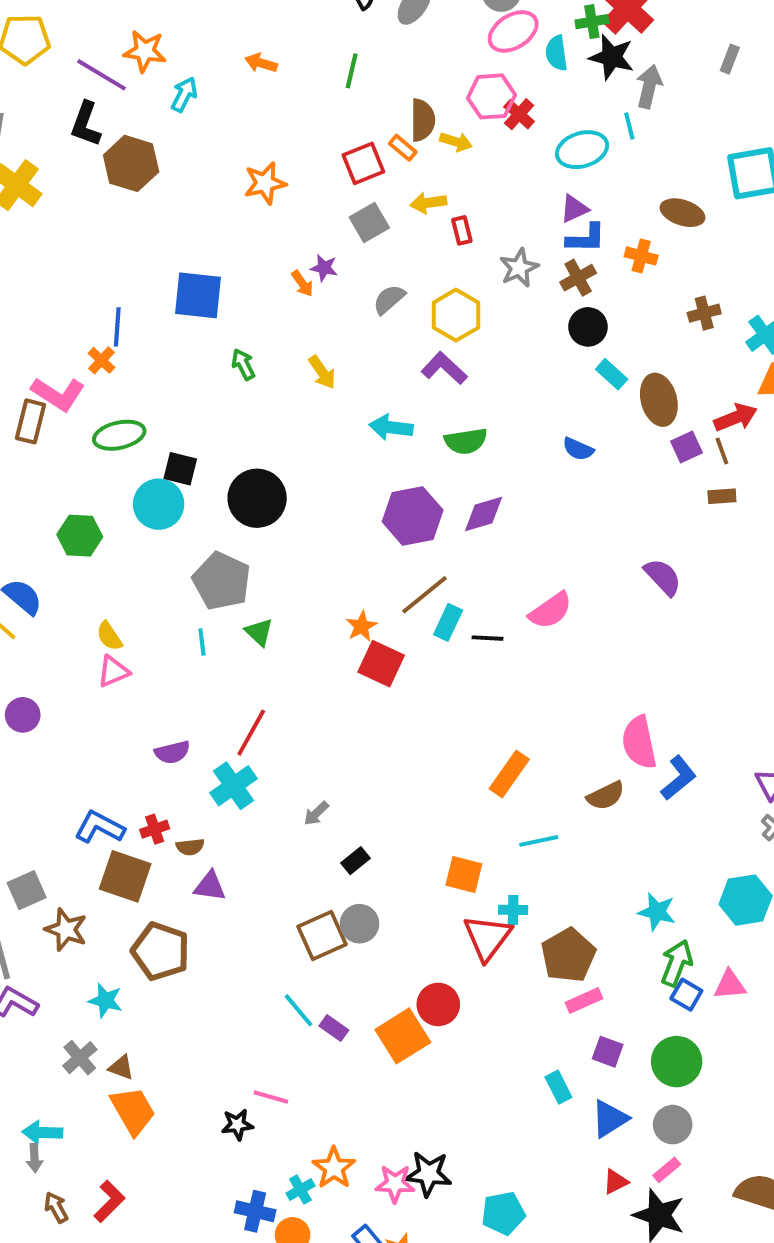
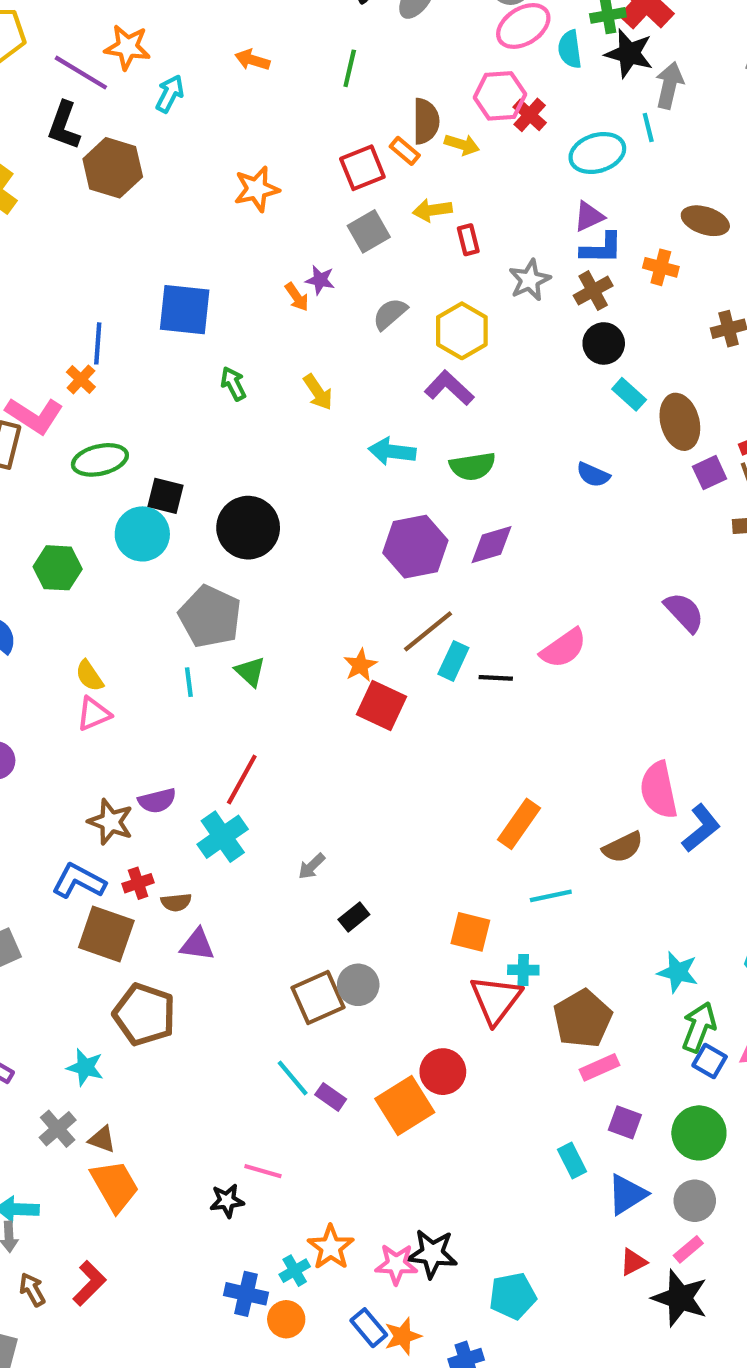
brown star: (66, 930) -> (111, 822), moved

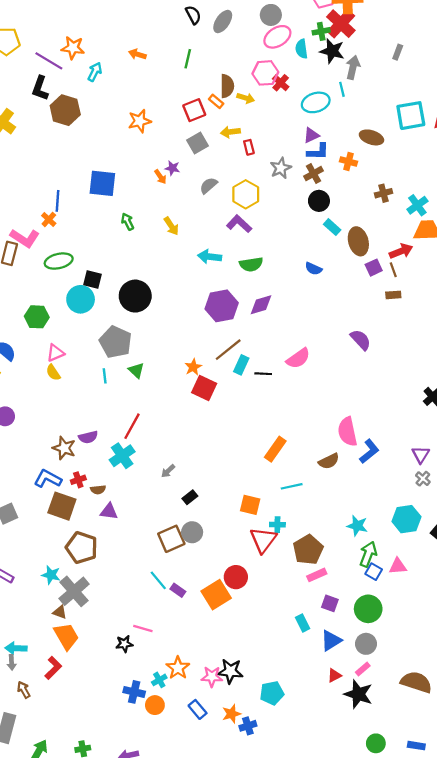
pink triangle: (94, 714) -> (55, 353), moved
gray cross: (58, 1129) -> (74, 591), moved, size x1.6
red L-shape: (89, 1283) -> (53, 668), moved
orange star: (403, 1336) -> (231, 714), moved

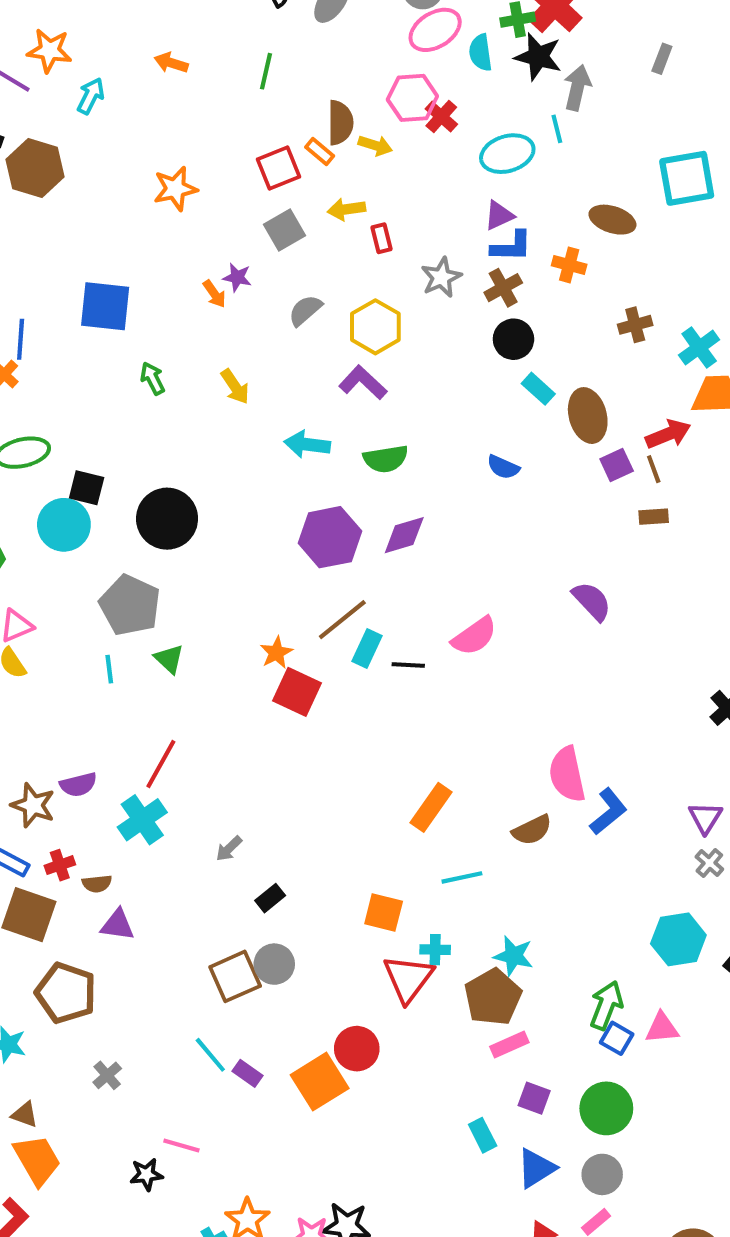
cyan star: (357, 526) -> (513, 956), moved
gray cross: (74, 591) -> (107, 1075), moved, size x0.5

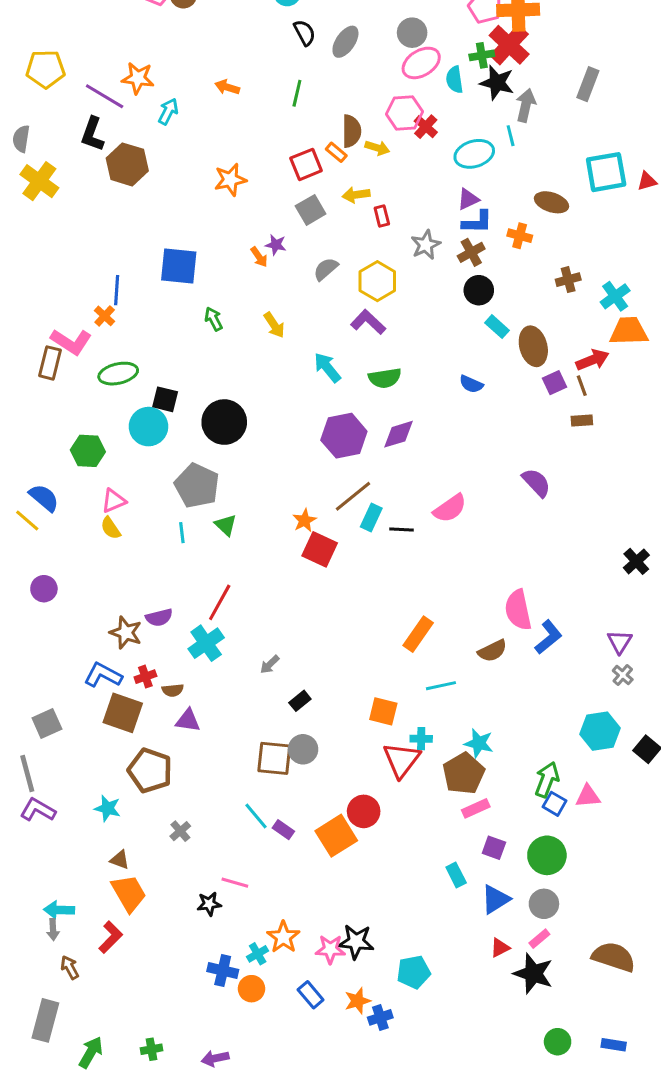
gray rectangle: (662, 59) -> (588, 84), size x1.5
cyan arrow: (307, 444) -> (327, 367), turned 44
brown square: (235, 976) -> (274, 758), turned 30

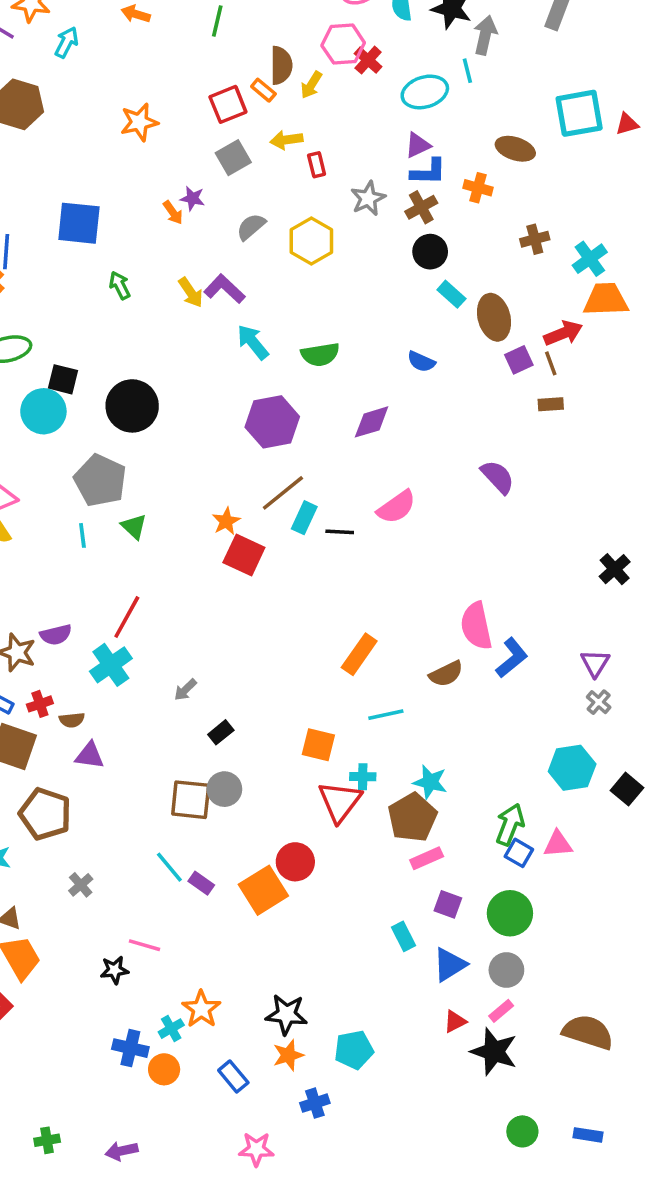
yellow arrow: (377, 148) -> (311, 85), turned 105
purple L-shape: (368, 322) -> (224, 289), moved
purple diamond: (398, 434) -> (372, 422), moved
pink star: (330, 949) -> (256, 1149), moved
orange star: (358, 1001) -> (288, 1055), moved

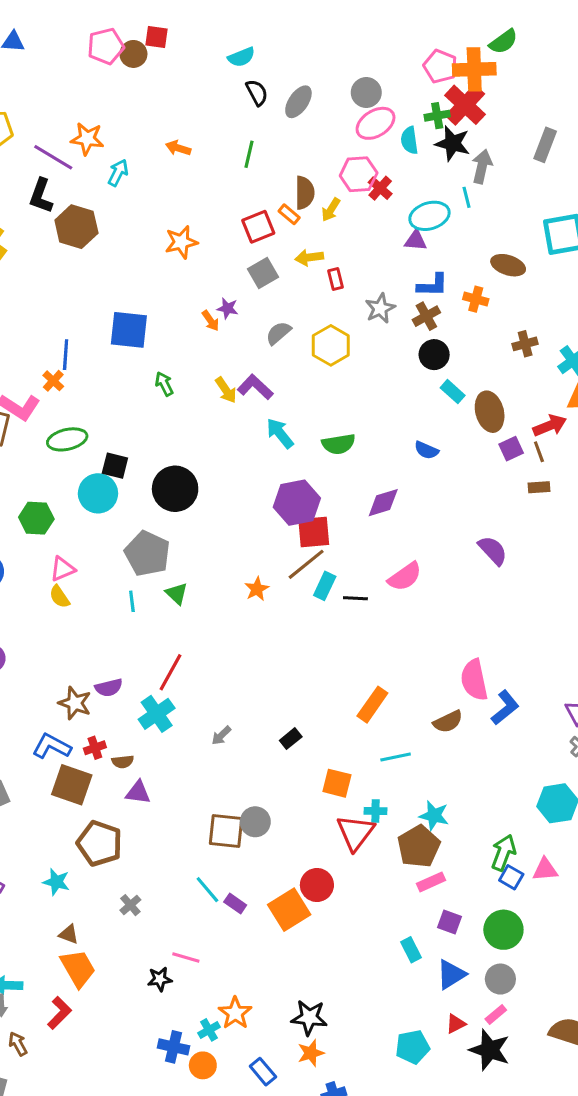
purple triangle: (418, 145) -> (416, 241), moved, turned 30
red square: (244, 555) -> (314, 532), moved, turned -30
black rectangle: (221, 732) -> (291, 739), moved
cyan pentagon: (354, 1050) -> (413, 1047), moved

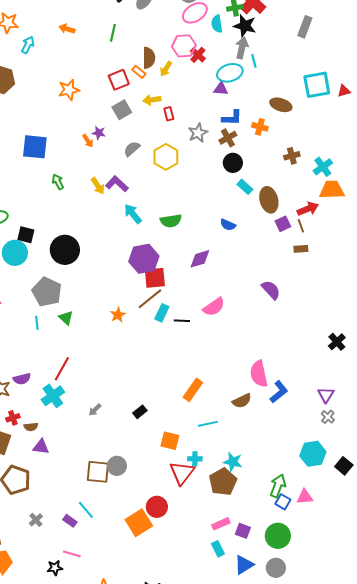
gray arrow: (482, 167) -> (242, 48), moved
pink rectangle: (431, 882) -> (221, 524), moved
purple rectangle: (235, 903) -> (70, 521), moved

